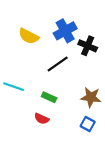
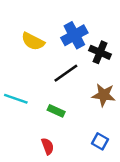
brown star: (91, 97) -> (104, 95), moved
red semicircle: (42, 119) -> (48, 146), moved, turned -136

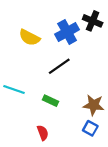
black cross: (100, 52) -> (93, 21), moved
brown star: (104, 95) -> (94, 105), moved

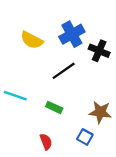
black cross: (93, 21) -> (99, 51), moved
blue square: (90, 128) -> (85, 137), moved

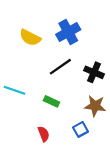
black cross: (99, 51) -> (94, 72), moved
blue square: (85, 137) -> (81, 129), turned 32

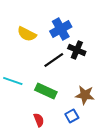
black cross: (94, 72) -> (77, 50), moved
green rectangle: (51, 101) -> (46, 91), size x1.5

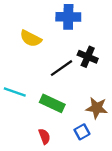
blue cross: (61, 29) -> (68, 17), moved, turned 30

